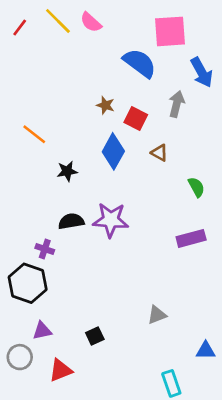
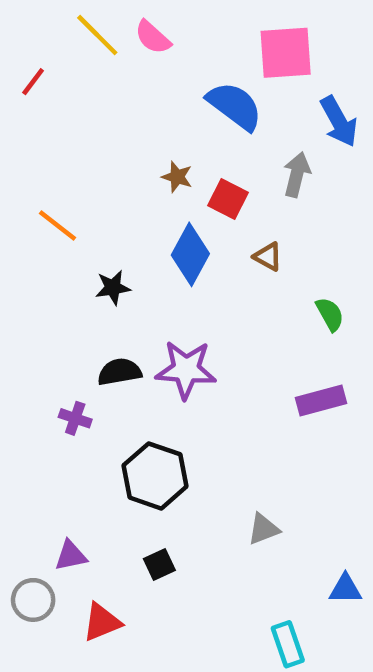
red line: (20, 28) -> (33, 82), moved
black hexagon: (28, 283) -> (155, 476), moved

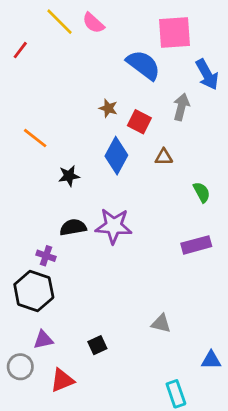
brown triangle: (268, 257) -> (164, 157), turned -30
black hexagon: (155, 476) -> (34, 291), moved
gray triangle: (263, 529) -> (161, 323), turned 35

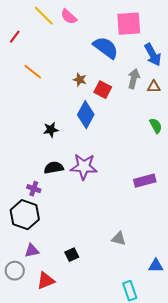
orange line: (35, 138) -> (33, 72), moved
brown triangle: (164, 157) -> (154, 87), moved
green semicircle: (202, 192) -> (156, 126), moved

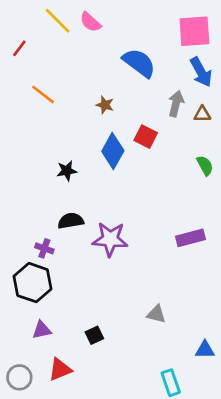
pink square: (129, 24) -> (194, 31), moved
red square: (103, 90) -> (146, 137), moved
purple star: (84, 167) -> (110, 239), moved
gray circle: (15, 271) -> (19, 377), moved

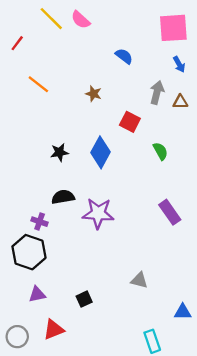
blue semicircle: (139, 63) -> (124, 56), size x0.6
blue arrow: (201, 72) -> (179, 64), size x0.6
blue diamond: (113, 151) -> (101, 152), moved
green semicircle: (205, 165) -> (160, 151), moved
purple rectangle: (190, 238) -> (170, 212), turned 70

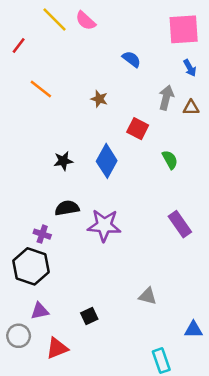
gray circle: (17, 337) -> (19, 336), moved

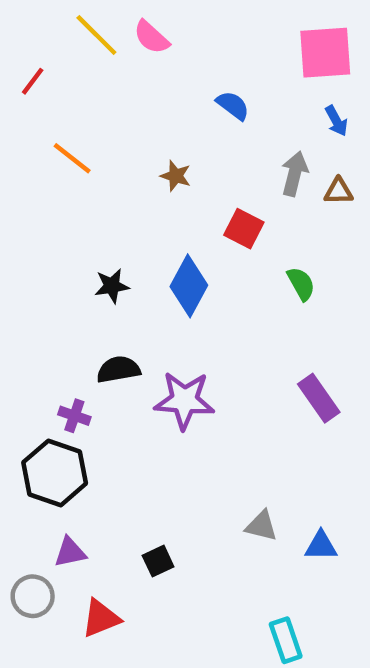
blue triangle: (193, 330) -> (321, 546), moved

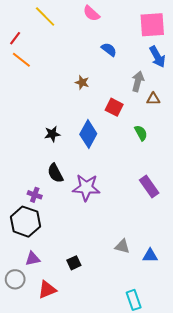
pink semicircle: (151, 37) -> (91, 13), moved
blue arrow: (336, 121) -> (157, 57), size x1.5
orange line: (72, 158) -> (21, 60), moved
brown triangle: (339, 191) -> (153, 99), moved
black semicircle: (118, 370) -> (55, 173), turned -108

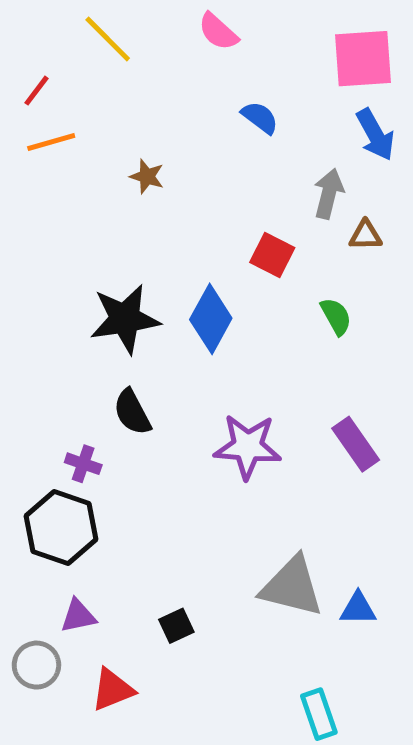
orange line: (21, 60) -> (51, 142), turned -54
brown star: (82, 82) -> (147, 176), moved
black star: (52, 134) -> (125, 319), size x1.8
purple star: (86, 188) -> (248, 447), moved
gray triangle: (122, 246) -> (292, 586), size x1.8

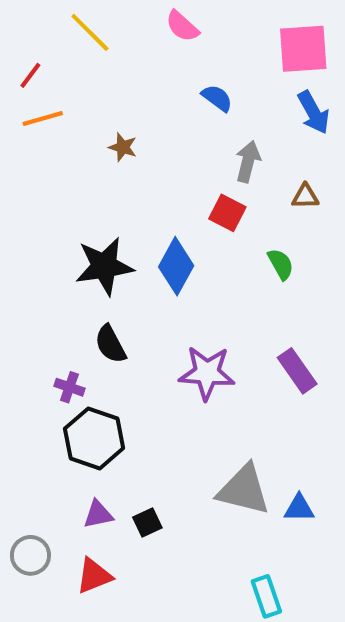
gray arrow: (329, 194) -> (248, 162), moved
black hexagon: (61, 528) -> (94, 438), moved
purple triangle: (78, 616) -> (98, 514), moved

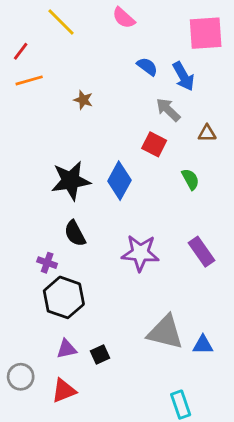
blue arrow: (314, 112) -> (183, 76), moved
gray arrow: (248, 162) -> (168, 110), turned -60

